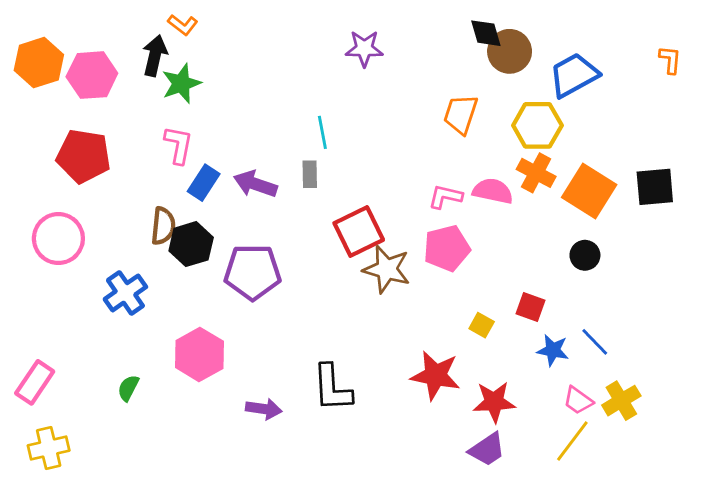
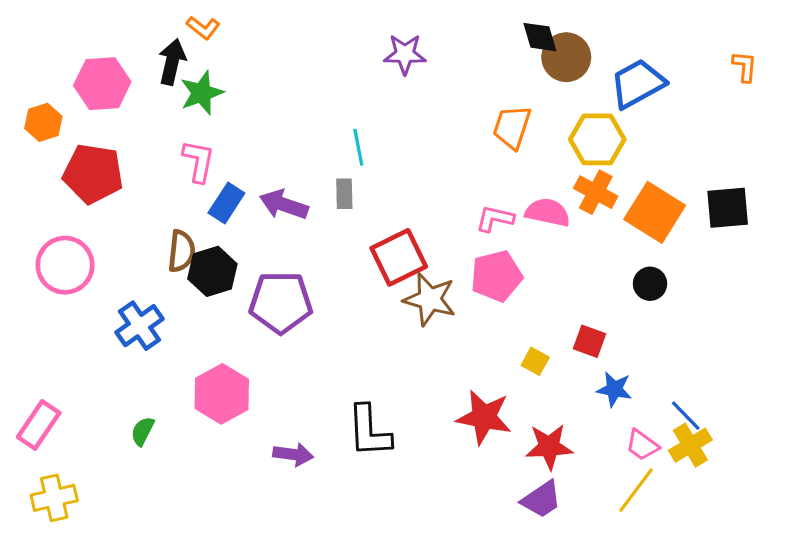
orange hexagon: (39, 63) -> (43, 122), moved, size x0.7
blue line: (595, 342) -> (686, 416), moved

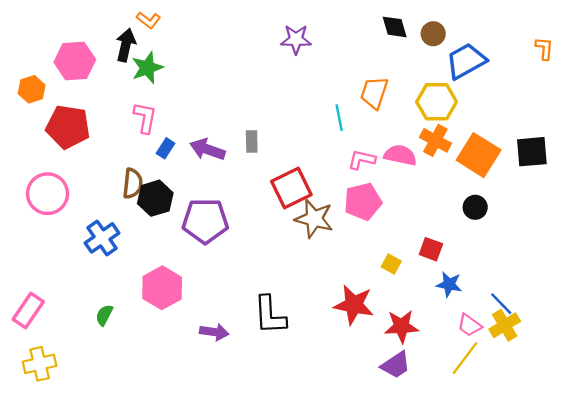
brown circle: (566, 57) -> (433, 34), moved, size x0.7
cyan line: (358, 147) -> (339, 118), moved
blue rectangle: (226, 203) -> (165, 148), size x0.7

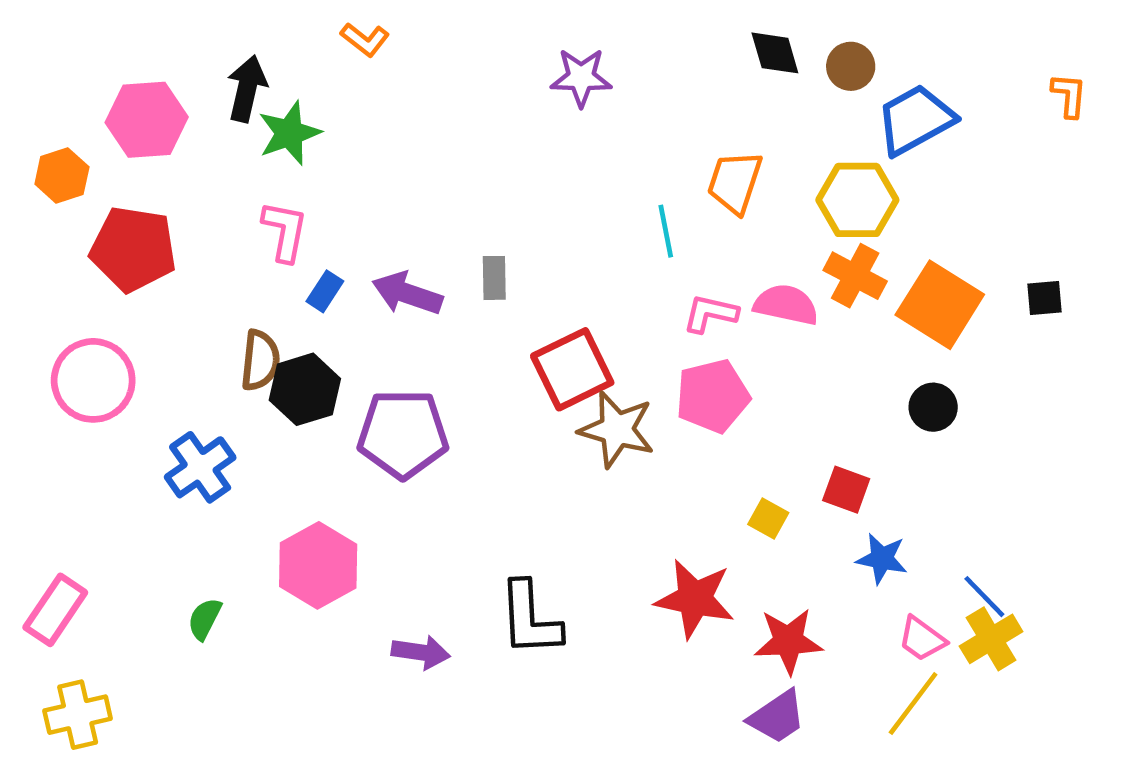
orange L-shape: (148, 20) -> (365, 40), moved
black square: (532, 152) -> (1045, 298), size x0.6

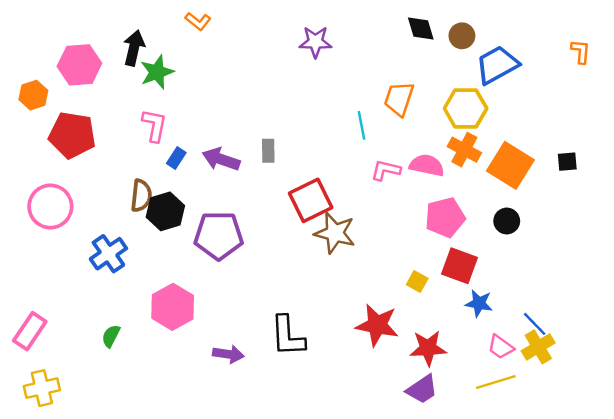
pink pentagon: (713, 396) -> (445, 217), moved
red square: (846, 490) -> (460, 266), size x1.4
yellow line: (913, 703) -> (496, 382), turned 36

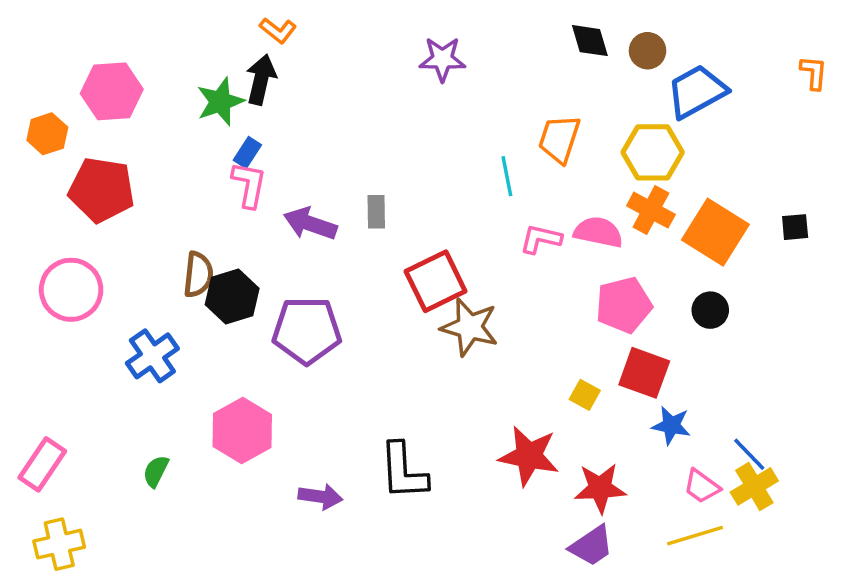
black arrow: (134, 48) -> (261, 80), moved
pink L-shape: (154, 125) -> (249, 185), moved
blue rectangle: (176, 158) -> (247, 152), moved

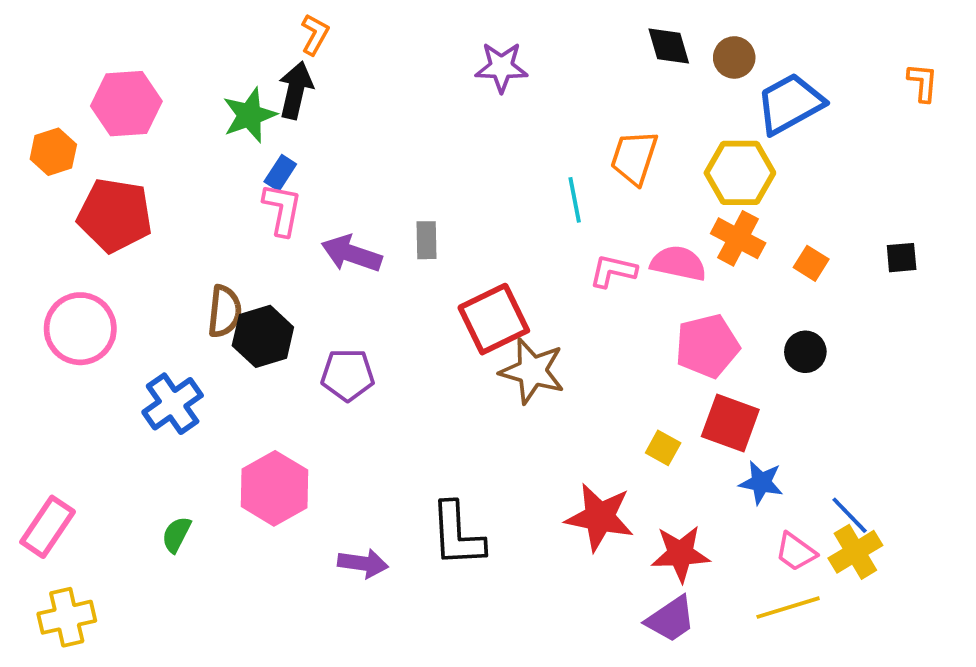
orange L-shape: (278, 30) -> (315, 34), turned -99
orange square: (715, 232) -> (811, 263), size x0.5
purple pentagon: (307, 330) -> (348, 375), size x0.7

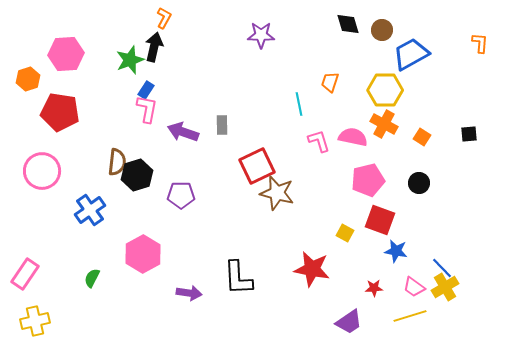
orange trapezoid: (634, 158) -> (330, 82), size x0.7
pink L-shape: (613, 271) -> (319, 141), turned 60
red star: (680, 554) -> (374, 288), moved, size x0.6

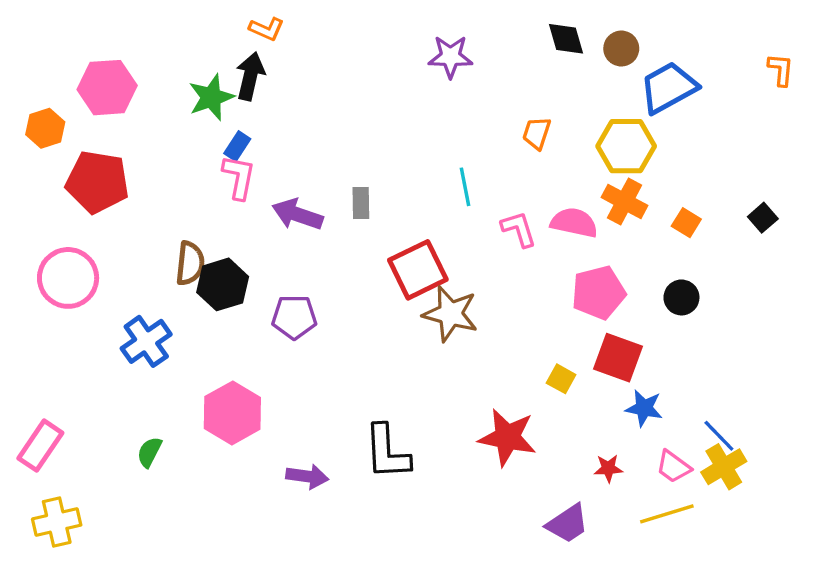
orange L-shape: (164, 18) -> (267, 29), turned 85
purple star: (261, 35) -> (450, 57), moved
cyan line: (299, 104) -> (465, 187), moved
black square: (469, 134) -> (763, 218), turned -36

